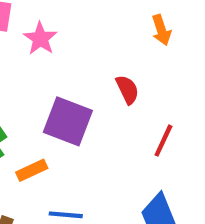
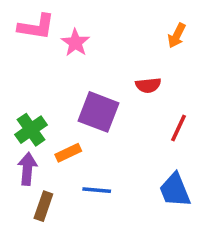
orange arrow: (161, 30) -> (177, 36), turned 45
red semicircle: (127, 90) -> (148, 85), turned 110

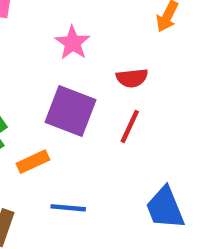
pink star: (75, 43) -> (73, 43), moved
red line: (178, 128) -> (130, 126), moved

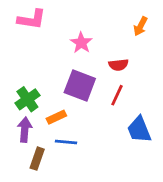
blue line: (68, 208) -> (66, 142), moved
blue trapezoid: (165, 208) -> (139, 130), moved

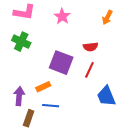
pink star: (81, 43) -> (62, 16), moved
green cross: (27, 99) -> (21, 42), moved, turned -30

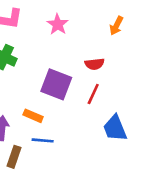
orange rectangle: (43, 87) -> (33, 116), turned 48

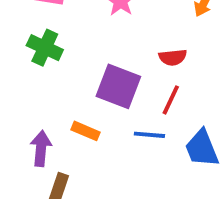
blue line: (43, 140) -> (149, 135), moved

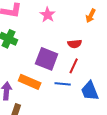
orange rectangle: (85, 131) -> (30, 82), size x1.5

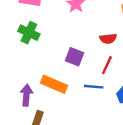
purple square: (47, 59) -> (74, 57), size x0.7

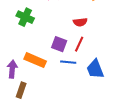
green cross: (29, 33) -> (25, 17), moved
purple square: (74, 57) -> (59, 44), moved

